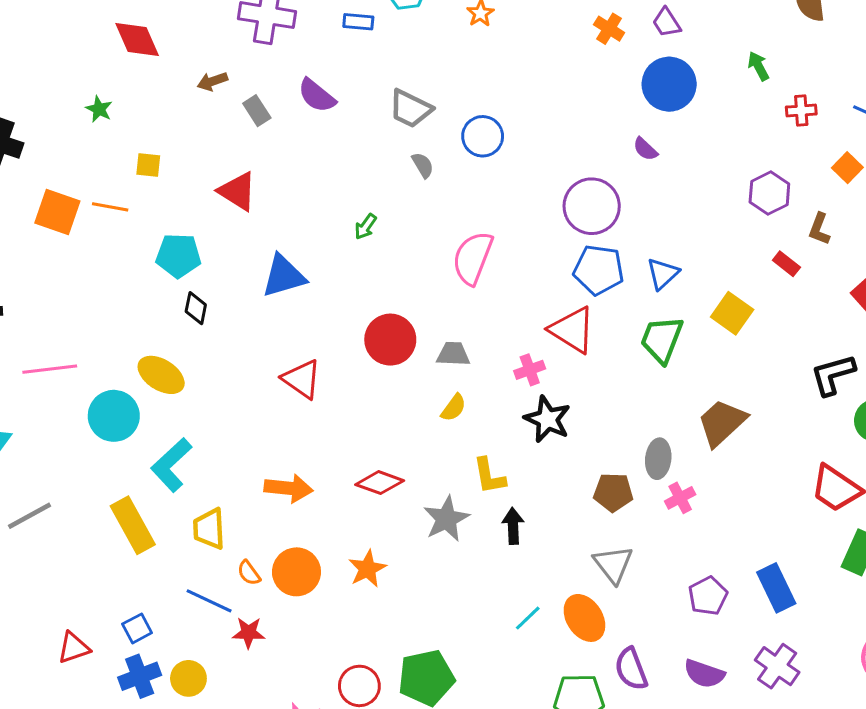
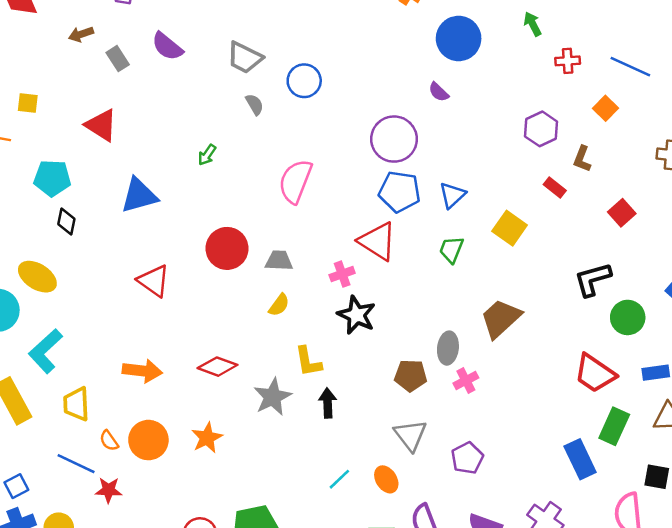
green trapezoid: (662, 339) -> (451, 249), size x0.7
blue rectangle: (776, 588) -> (580, 459), moved
purple pentagon: (708, 596) -> (467, 458), moved
orange ellipse: (584, 618) -> (386, 479), size x0.7

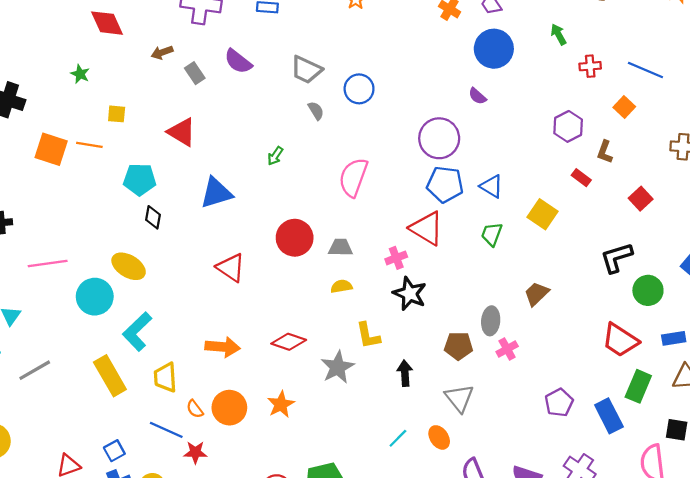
blue triangle: (452, 195) -> (492, 186), turned -45
yellow semicircle: (279, 305) -> (341, 286), turned -135
brown trapezoid: (501, 318) -> (536, 294), size x0.7
black arrow: (328, 403) -> (405, 373), moved
purple pentagon: (467, 458) -> (559, 403), moved

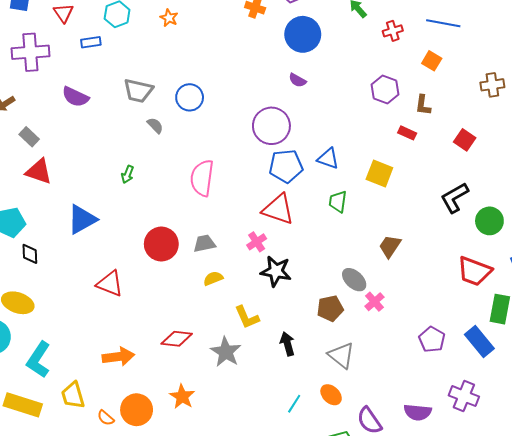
gray rectangle: (195, 73) -> (29, 137), moved
gray ellipse: (491, 321) -> (354, 280), turned -40
yellow rectangle: (110, 376) -> (23, 405), turned -30

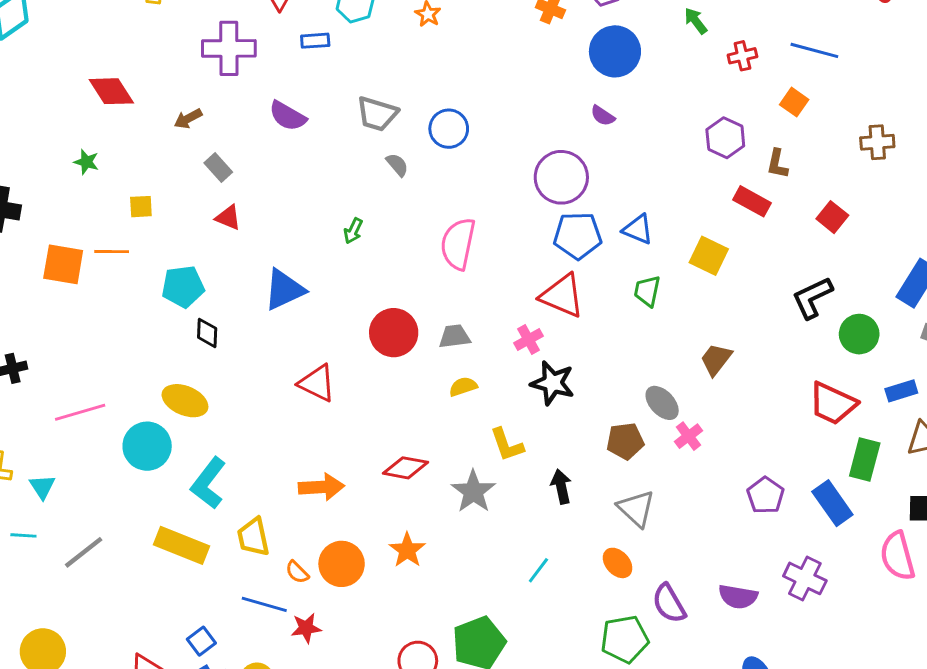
red rectangle: (407, 133) -> (752, 201), size x1.4
red triangle: (39, 171) -> (228, 218), size x0.7
cyan line: (294, 404) -> (538, 570), moved

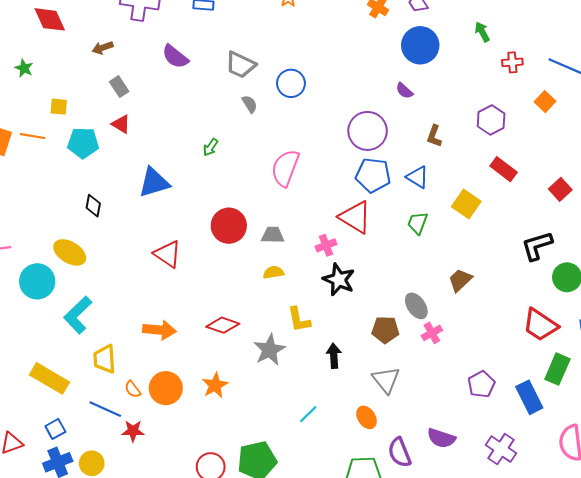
brown L-shape: (777, 164) -> (434, 136), moved
cyan pentagon: (183, 287) -> (83, 143), moved
yellow rectangle: (182, 545) -> (49, 378), moved
purple semicircle: (738, 597) -> (441, 438), moved

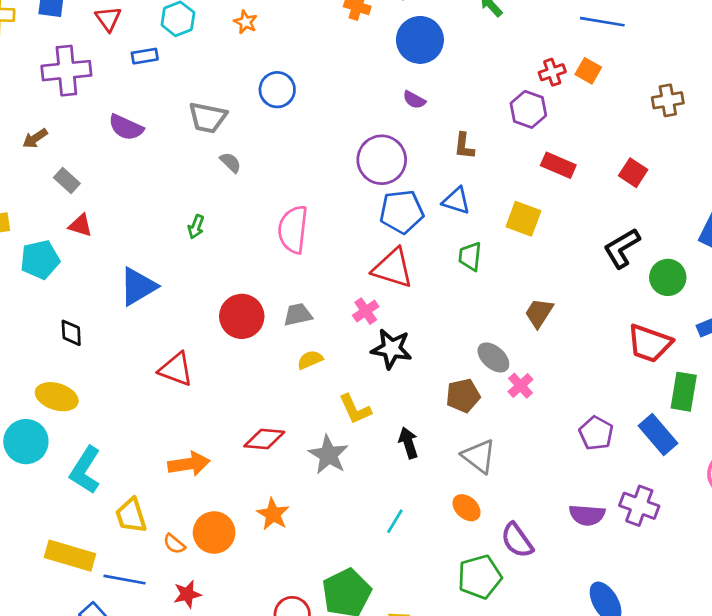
red cross: (512, 62) -> (552, 72), moved
blue circle: (291, 83) -> (277, 90), moved
blue line: (105, 409) -> (125, 580), moved
purple semicircle: (441, 438) -> (587, 515), moved

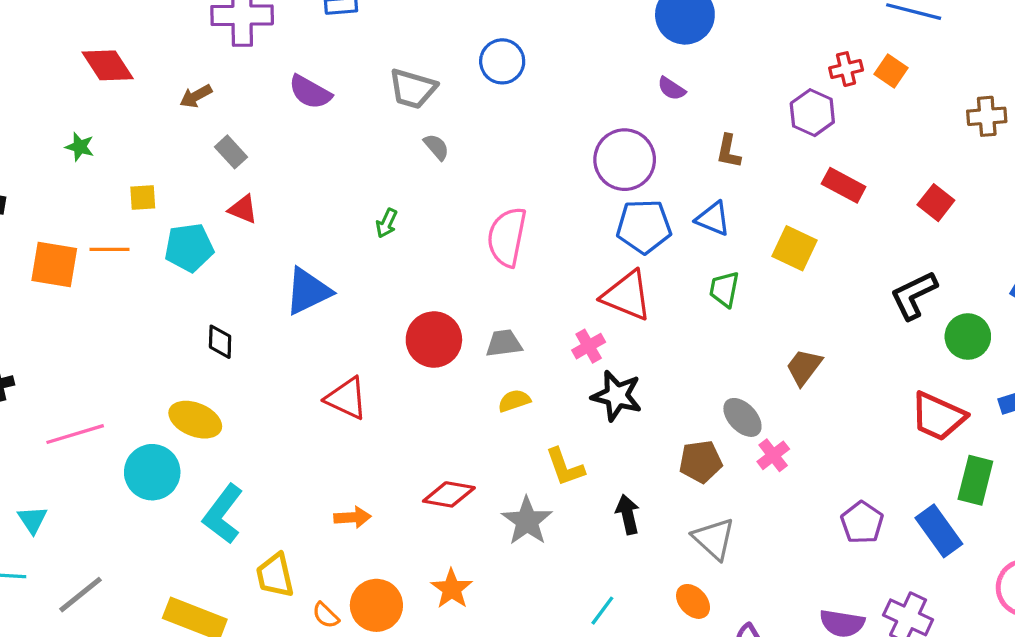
orange arrow: (189, 464) -> (353, 517), size x0.7

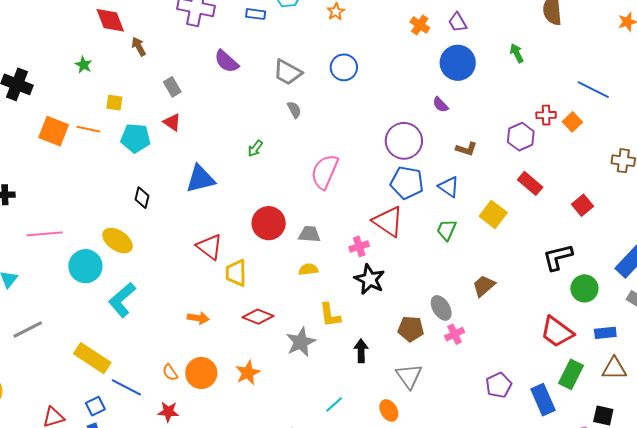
brown arrow: (196, 96) -> (139, 47), moved, turned 78
brown L-shape: (729, 151) -> (466, 149), turned -95
yellow trapezoid: (275, 575) -> (236, 273), moved

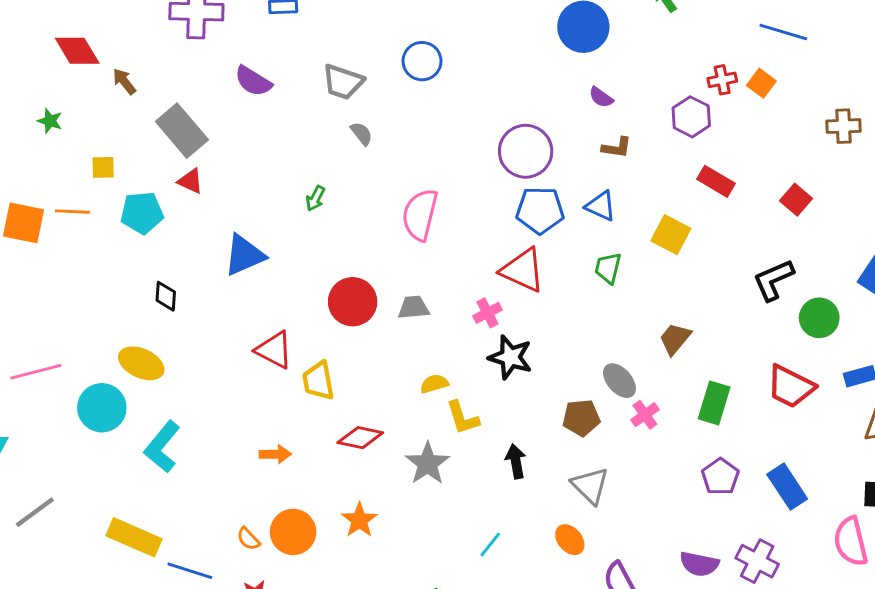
gray rectangle: (172, 87) -> (182, 131), size x1.8
purple semicircle: (440, 105) -> (601, 97), moved
yellow semicircle: (308, 269) -> (434, 384), moved
green rectangle: (571, 374) -> (714, 403), moved

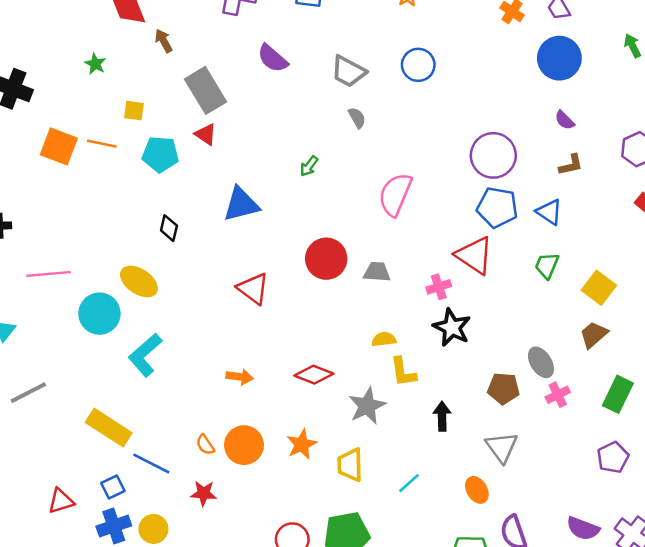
brown L-shape: (617, 148) -> (571, 165), turned -30
yellow square: (671, 235) -> (599, 288), moved
yellow trapezoid: (318, 381) -> (350, 465), moved

